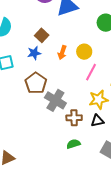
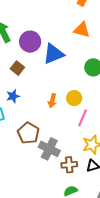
brown square: (42, 35) -> (17, 68), moved
blue star: (34, 53) -> (13, 96), moved

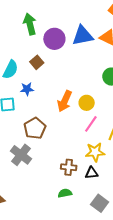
blue triangle: (53, 54) -> (83, 36), moved
orange arrow: (52, 101) -> (65, 101), size x1.5
gray cross: (49, 149) -> (21, 155), moved

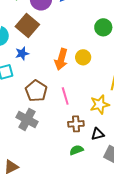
brown square: (37, 62) -> (27, 25), size x1.6
pink line: (91, 124) -> (65, 96), moved, turned -42
black triangle: (91, 173) -> (98, 134), moved

